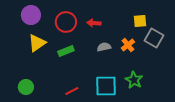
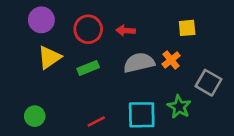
gray square: (154, 38) -> (208, 83), moved
gray semicircle: (104, 47) -> (139, 63), size x1.6

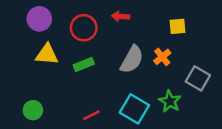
red arrow: (126, 31) -> (120, 16), moved
yellow triangle: (49, 57) -> (47, 54), turned 40
gray semicircle: (139, 63) -> (132, 59), turned 132
cyan square: (142, 115) -> (134, 109), turned 32

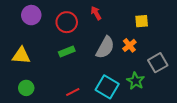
red arrow: (120, 16) -> (96, 13), turned 56
yellow triangle: (47, 54) -> (21, 56), moved
gray square: (198, 78) -> (158, 63), turned 30

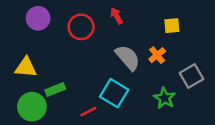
gray semicircle: (105, 47) -> (128, 58), turned -70
green rectangle: (67, 52) -> (55, 90), moved
cyan square: (107, 87) -> (114, 93), moved
green circle: (26, 88) -> (32, 107), size x1.5

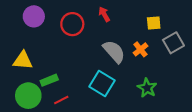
gray square: (192, 76) -> (173, 43), moved
red line: (88, 112) -> (61, 100), moved

